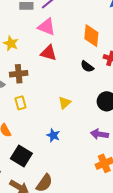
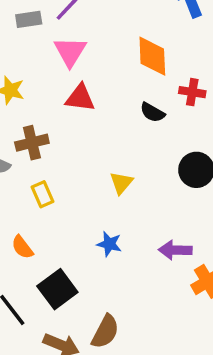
pink triangle: (47, 27) -> (70, 52), turned 48
purple arrow: (99, 134) -> (175, 250), moved
black square: (21, 156) -> (57, 289), turned 30

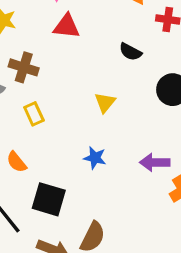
black semicircle: (152, 112) -> (130, 52), moved
brown cross: (32, 143) -> (24, 67), turned 32
black square: (57, 289) -> (49, 199), turned -36

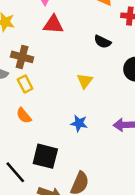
yellow rectangle: (34, 114) -> (25, 84), moved
orange semicircle: (17, 162) -> (24, 116), moved

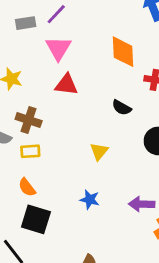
yellow rectangle: (25, 84) -> (30, 151), turned -70
black square: (45, 156) -> (36, 219), moved

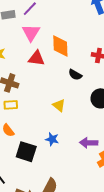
orange diamond: (123, 52) -> (60, 46), moved
yellow triangle: (99, 151) -> (59, 105), turned -32
black square: (36, 219) -> (26, 152), moved

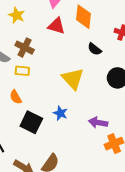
yellow triangle: (59, 105) -> (73, 79), size x1.6

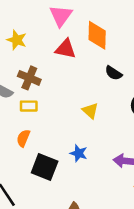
yellow triangle: (73, 79) -> (90, 111), size x0.6
orange semicircle: (16, 97) -> (23, 138), turned 56

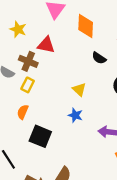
red triangle: (66, 49) -> (46, 45), moved
yellow rectangle: (29, 106) -> (28, 85), turned -64
blue star: (79, 153) -> (75, 115), moved

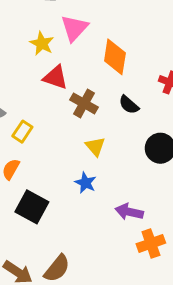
yellow star: (18, 29) -> (42, 43), moved
brown cross: (28, 61) -> (84, 103), moved

